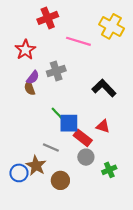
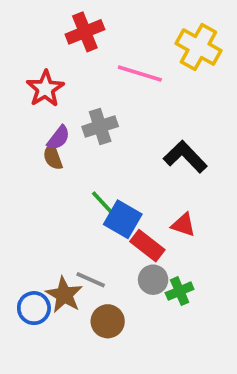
blue square: (69, 123) -> (123, 219), turned 30
gray line: (51, 147) -> (91, 280), moved
green cross: (109, 170) -> (180, 291), moved

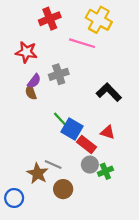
yellow cross: (198, 47) -> (99, 20), moved
red star: (45, 89) -> (26, 52), turned -30
blue circle: (34, 308) -> (14, 198), moved

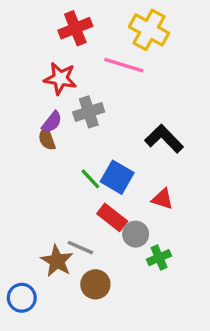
red star: (26, 52) -> (60, 78), moved
blue square: (72, 129) -> (117, 177), moved
red rectangle: (87, 145) -> (112, 217), moved
gray circle: (90, 165) -> (136, 234), moved

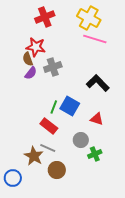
pink line: (124, 65) -> (95, 39), moved
brown semicircle: (47, 139) -> (28, 59), moved
green line: (90, 179) -> (54, 107), turned 64
red rectangle: (112, 217) -> (49, 126), moved

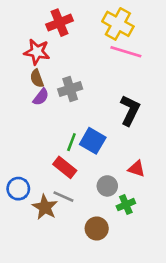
red star: (36, 47) -> (37, 52), moved
black L-shape: (98, 83) -> (130, 110), turned 70
red triangle: (97, 119) -> (137, 169), moved
brown circle: (57, 170) -> (97, 228), moved
blue circle: (13, 178) -> (18, 189), moved

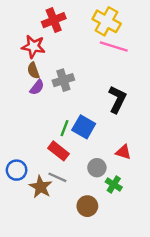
green cross: (126, 205) -> (114, 184), turned -35

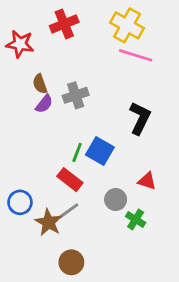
red star: (33, 47) -> (20, 44), moved
gray line: (57, 177) -> (68, 211), turned -60
brown circle: (87, 206) -> (71, 262), moved

